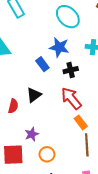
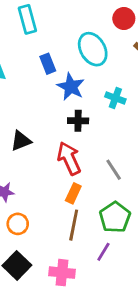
blue rectangle: (42, 64) -> (48, 64), moved
orange rectangle: (81, 122) -> (73, 193), turned 48

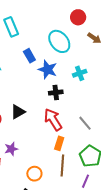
cyan cross: (115, 98) -> (80, 73), turned -32
orange circle: (18, 224) -> (34, 174), moved

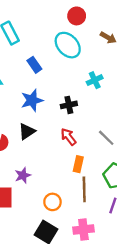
red circle: (78, 17) -> (77, 16), moved
blue star: (48, 70) -> (32, 100), moved, turned -30
red arrow: (53, 119) -> (68, 137), size x0.7

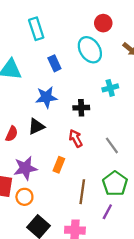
orange rectangle: (78, 164) -> (59, 165), moved
purple star: (23, 175) -> (25, 168), size x1.5
orange circle: (52, 202) -> (24, 197), moved

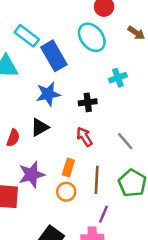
cyan rectangle: (36, 29) -> (27, 36), moved, turned -30
blue rectangle: (54, 63) -> (54, 56), size x1.6
brown line: (82, 192) -> (97, 180), moved
orange circle: (24, 197) -> (66, 192), moved
purple line: (107, 212) -> (103, 214), moved

